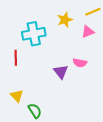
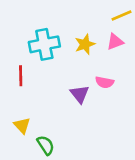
yellow star: (65, 20) -> (85, 44), moved

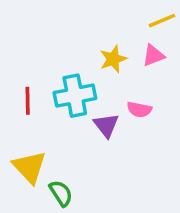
cyan cross: (44, 44) -> (75, 96), moved
yellow triangle: (22, 125) -> (29, 167), size x1.5

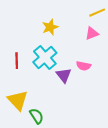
yellow star: (113, 59) -> (50, 27), moved
cyan cross: (75, 96) -> (45, 57), turned -30

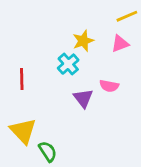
yellow star: (50, 27) -> (83, 41), moved
cyan cross: (45, 57) -> (68, 64), moved, size x0.7

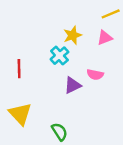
purple triangle: (83, 98) -> (73, 85), turned 42
green semicircle: (48, 151) -> (59, 132), moved

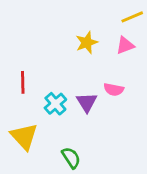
cyan cross: (59, 56) -> (55, 104), moved
purple triangle: (73, 85) -> (87, 102), turned -36

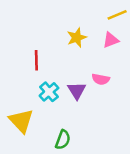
red line: (23, 82) -> (36, 60), moved
green semicircle: (71, 158) -> (63, 140), turned 54

